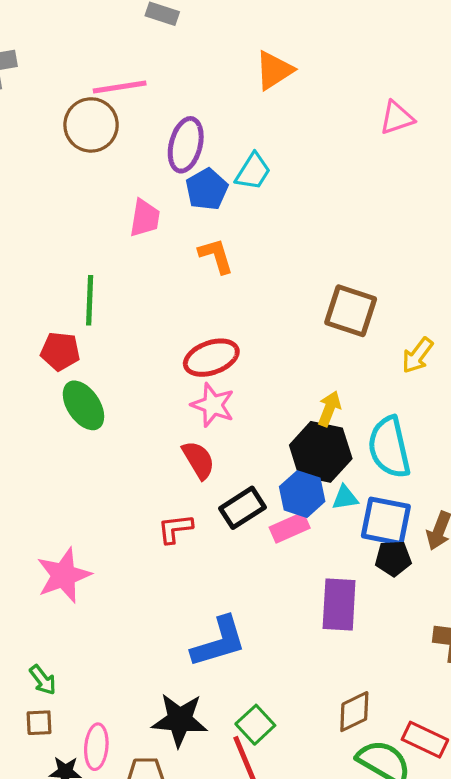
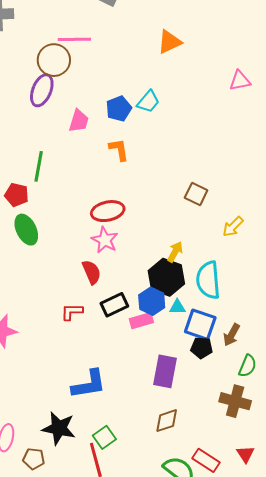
purple ellipse: (186, 145) -> (42, 90), moved
brown square: (351, 311) -> (196, 194), size x0.7
brown diamond: (354, 712) -> (167, 421), moved

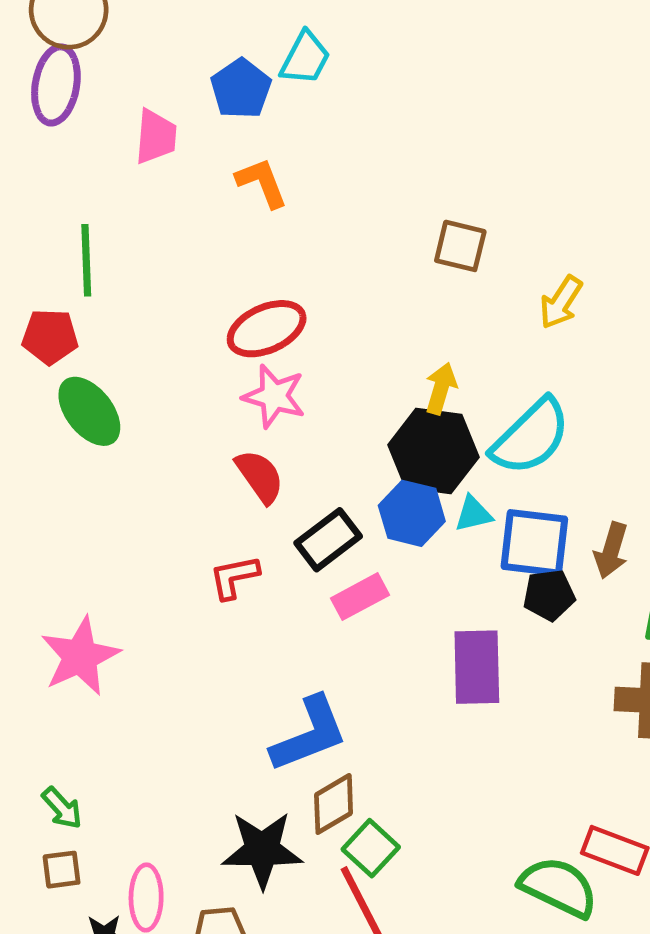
cyan semicircle: (208, 280) -> (531, 437), turned -117
pink rectangle: (141, 321) -> (360, 597), moved
brown diamond: (167, 421) -> (334, 804), moved

